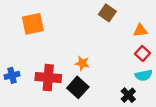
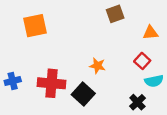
brown square: (107, 13) -> (115, 14), turned 35
red square: (143, 53) -> (142, 61), moved
orange star: (82, 63) -> (97, 66), moved

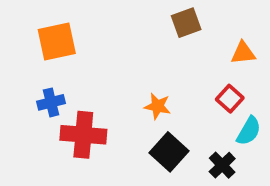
blue cross: (13, 81) -> (51, 102), moved
cyan semicircle: (154, 81) -> (249, 131), turned -48
black square: (83, 94) -> (169, 152), moved

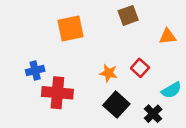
orange square: (57, 42) -> (71, 29), moved
red square: (230, 99) -> (140, 68), moved
cyan semicircle: (249, 131) -> (171, 90), turned 30

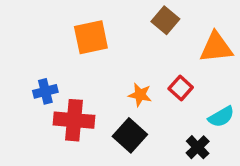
brown square: (128, 15) -> (165, 20), turned -30
orange triangle: (167, 36) -> (216, 47), size x1.5
black square: (116, 105) -> (130, 135), moved

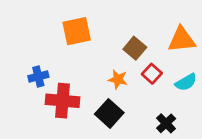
brown square: (165, 20) -> (135, 48), moved
cyan semicircle: (221, 117) -> (186, 82), moved

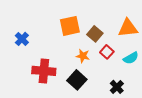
orange square: (77, 31) -> (70, 26), moved
blue cross: (38, 77) -> (22, 39), moved, turned -32

